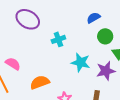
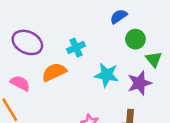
purple ellipse: (28, 19) -> (27, 42), moved
orange semicircle: (40, 82) -> (54, 72), moved

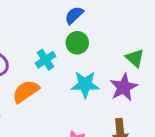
blue semicircle: (119, 16) -> (74, 15), moved
green circle: (135, 39) -> (77, 43), moved

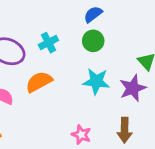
cyan cross: (45, 60) -> (48, 43), moved

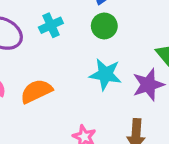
orange semicircle: (39, 82) -> (36, 91), moved

